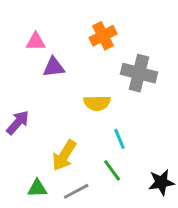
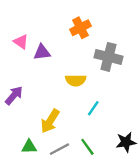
pink triangle: (36, 42) -> (21, 42), moved, turned 35
cyan line: (119, 139) -> (93, 108), turned 56
green line: (112, 170) -> (87, 147), moved

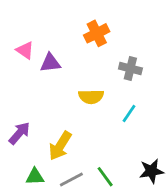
gray cross: (108, 57) -> (130, 68), size x0.7
purple arrow: (14, 95) -> (19, 133), moved
cyan line: (93, 108) -> (129, 113), moved

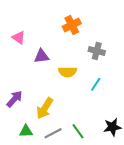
purple triangle: (50, 63) -> (42, 56), moved

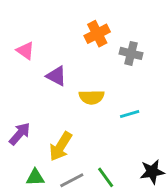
gray cross: (97, 51) -> (131, 53), moved
purple triangle: (42, 56) -> (56, 76), turned 35
cyan line: (96, 84) -> (130, 114), turned 40

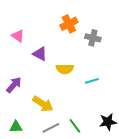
purple arrow: (20, 134) -> (14, 85), moved
yellow arrow: (61, 146) -> (43, 104), turned -90
green triangle: (35, 177) -> (16, 127), moved

